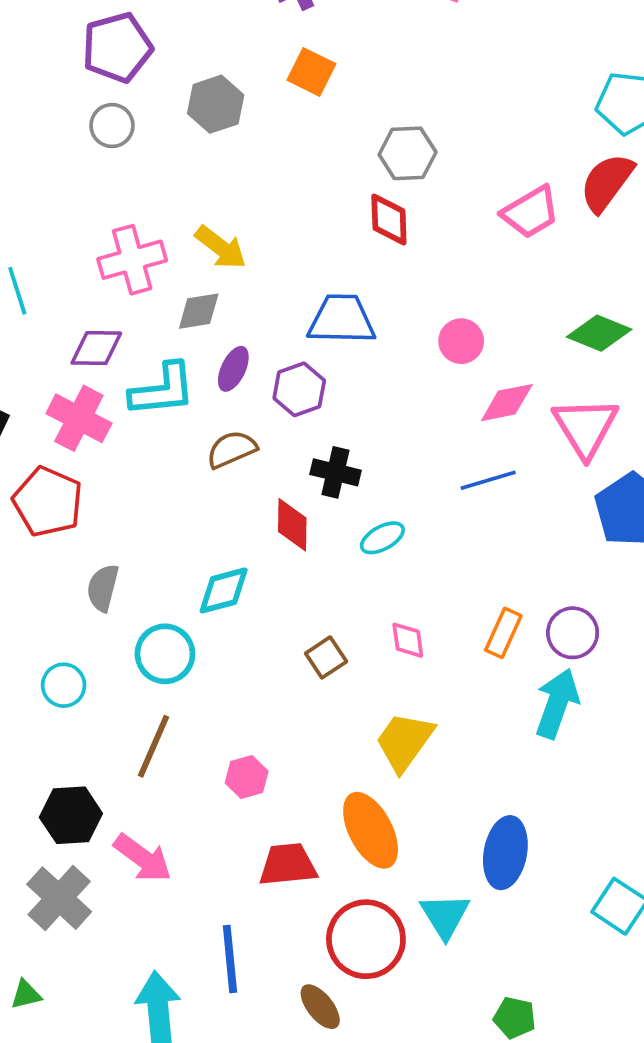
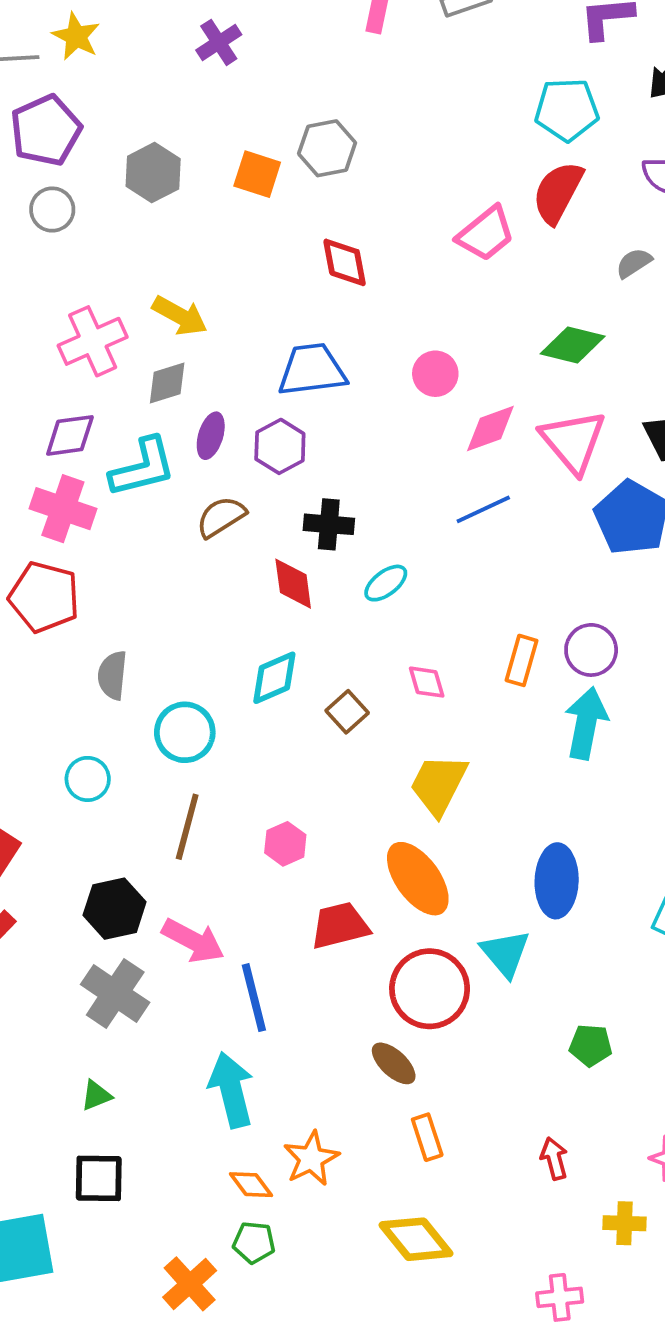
orange square: (311, 72) -> (257, 174), moved
gray hexagon: (408, 153) -> (327, 148), moved
cyan diamond: (224, 590) -> (274, 678), moved
blue line: (230, 959) -> (254, 998), moved

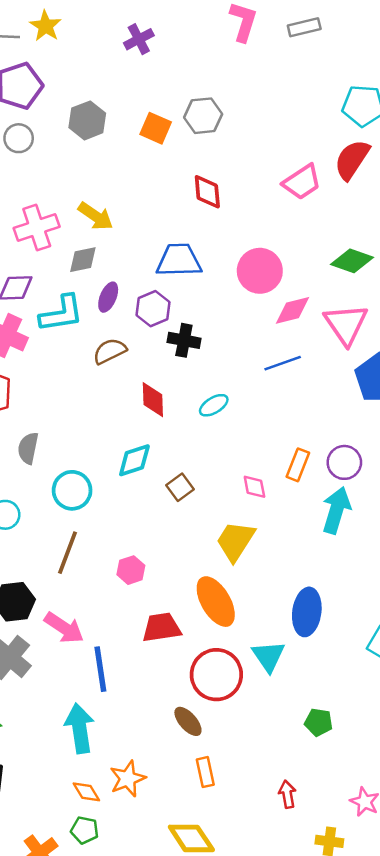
pink circle: (435, 374) -> (260, 271), size x1.5
black cross: (329, 524) -> (184, 340), moved
pink diamond: (427, 682) -> (254, 487), moved

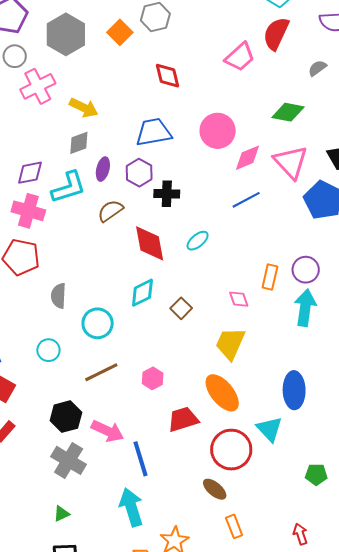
gray hexagon: (87, 120) -> (66, 34), size x1.4
orange square: (156, 128) -> (120, 32), turned 30
pink cross: (37, 227) -> (38, 86), moved
red diamond: (153, 400) -> (150, 243), size x1.4
brown line: (68, 553) -> (101, 372), turned 52

